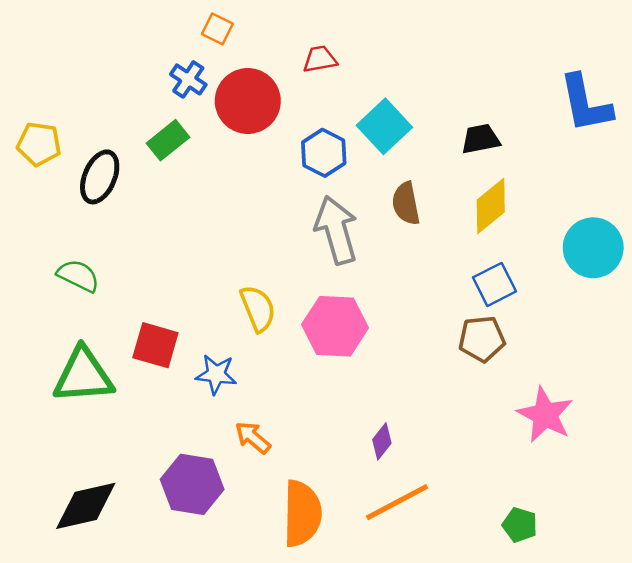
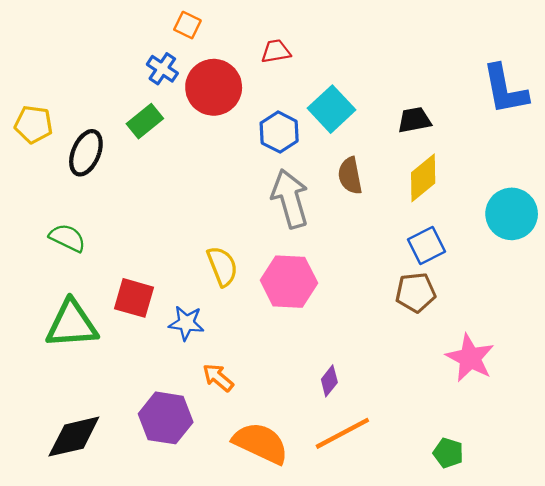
orange semicircle: (302, 513) -> (261, 443), turned -66

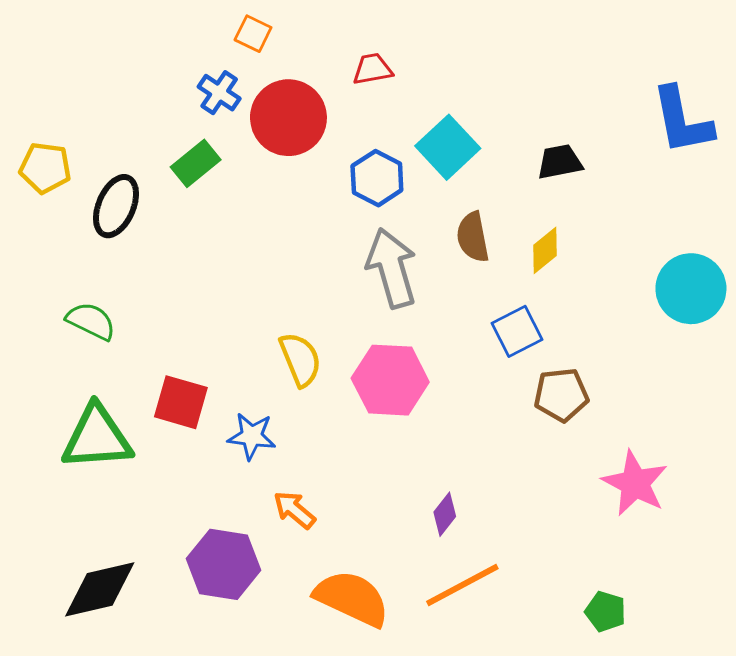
yellow diamond: (423, 178) -> (545, 250), moved, size x0.7
blue square: (426, 246) -> (517, 331), moved

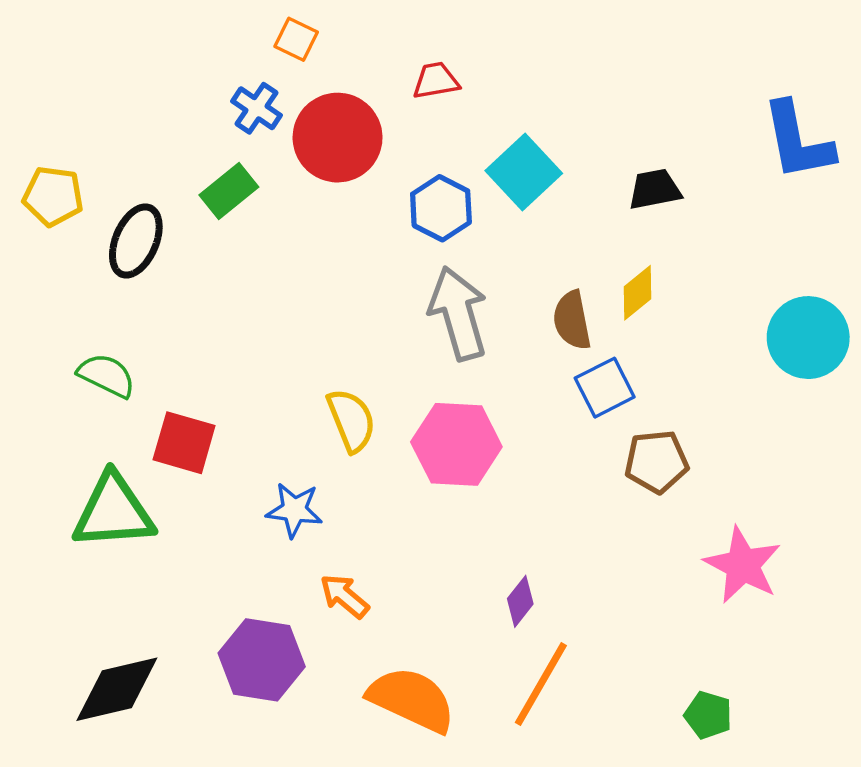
brown semicircle: (473, 237) -> (572, 320), moved
red square: (181, 402) -> (184, 443), moved
orange line: (462, 585) -> (541, 684), turned -32

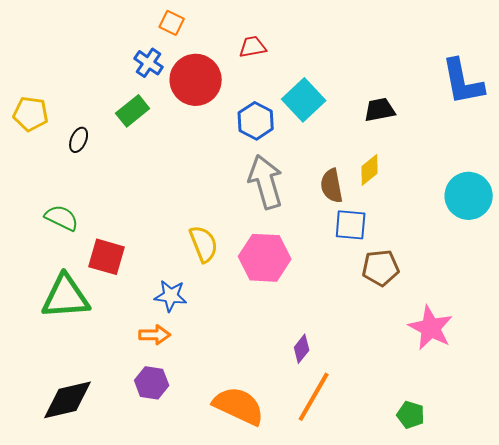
black ellipse: (136, 241) -> (79, 140), size x0.6
blue square: (605, 388) -> (351, 225), turned 32
orange arrow: (344, 596) -> (155, 335), moved, turned 140
purple hexagon: (262, 660) -> (152, 383), size x0.7

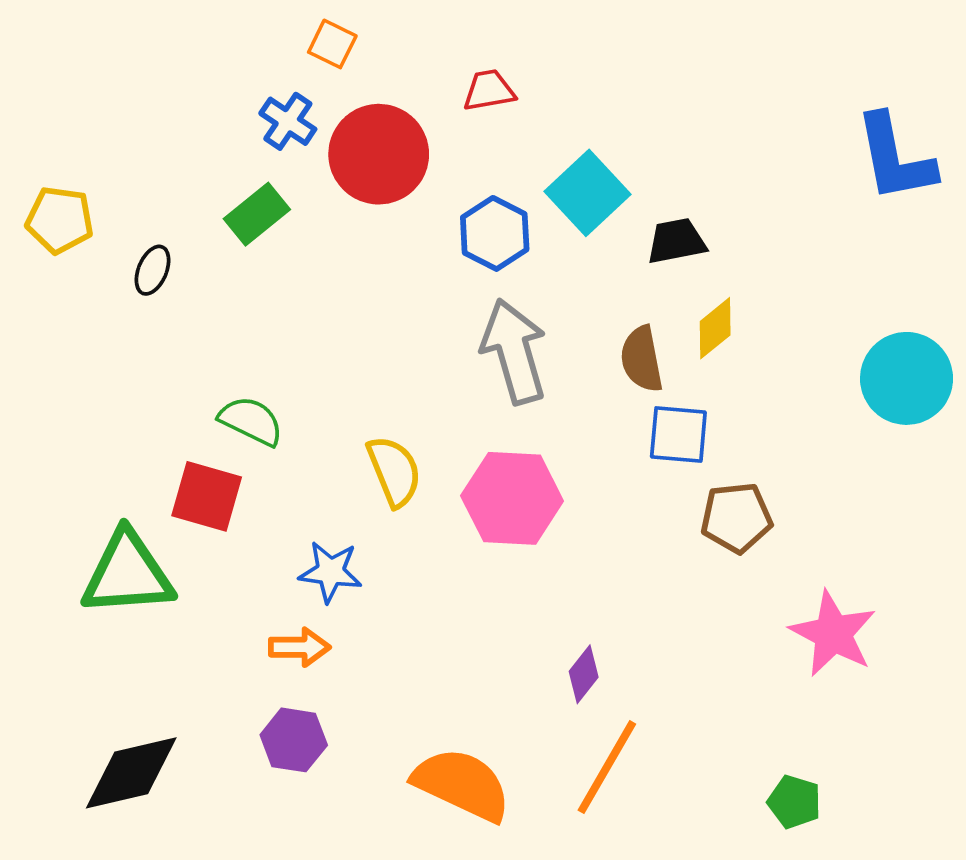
black trapezoid: (380, 110) -> (676, 241), moved
green semicircle: (62, 218) -> (251, 421), moved

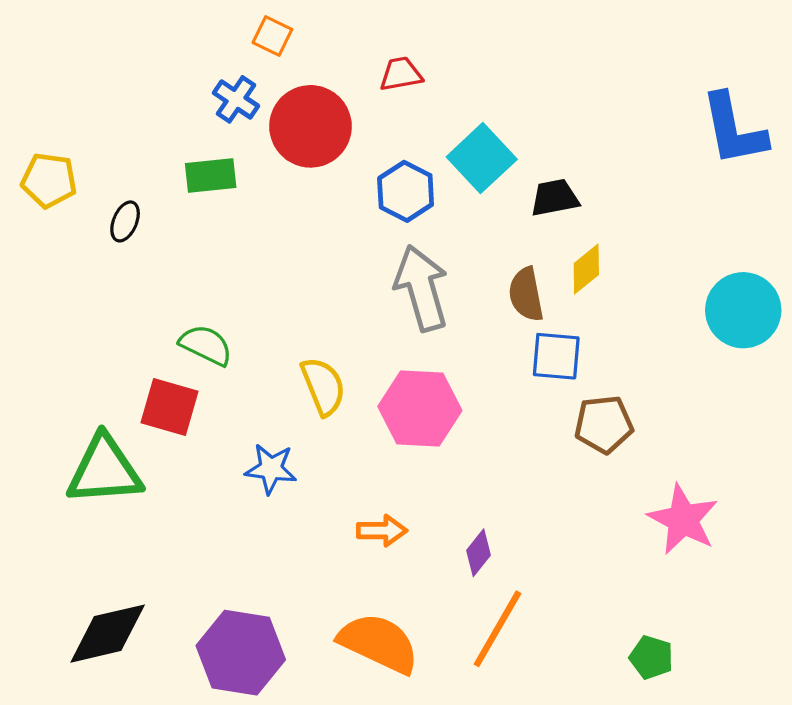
green rectangle: (257, 214) -> (211, 175), turned 33
orange arrow: (299, 647) -> (382, 531), moved
purple hexagon: (294, 740) -> (241, 653), moved, size x1.6

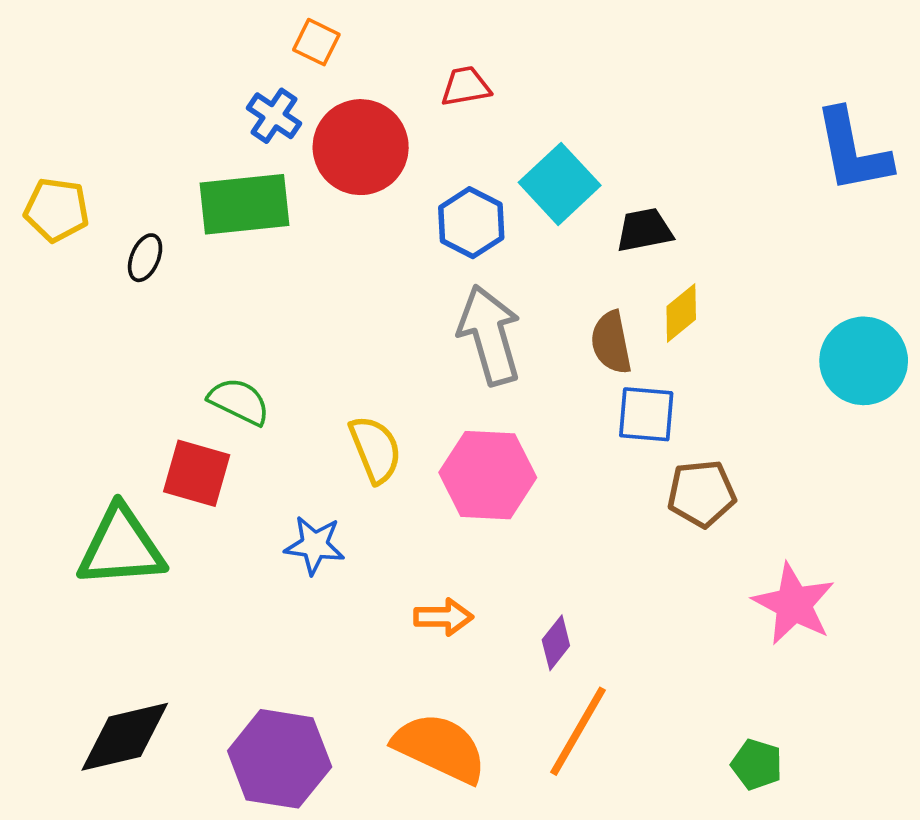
green rectangle: (211, 175) -> (245, 204), size x1.5

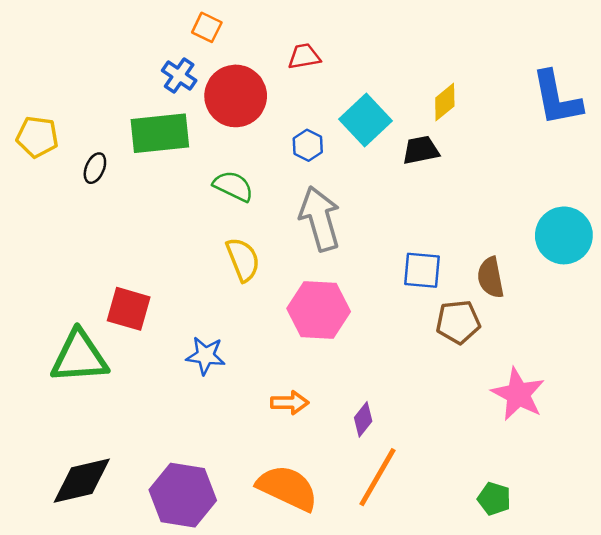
blue hexagon: (471, 223) -> (308, 145), size x0.7
yellow diamond: (681, 313) -> (445, 102), moved
brown semicircle: (611, 342) -> (491, 278), moved
green semicircle: (239, 401) -> (233, 186), moved
yellow semicircle: (375, 449) -> (243, 259), moved

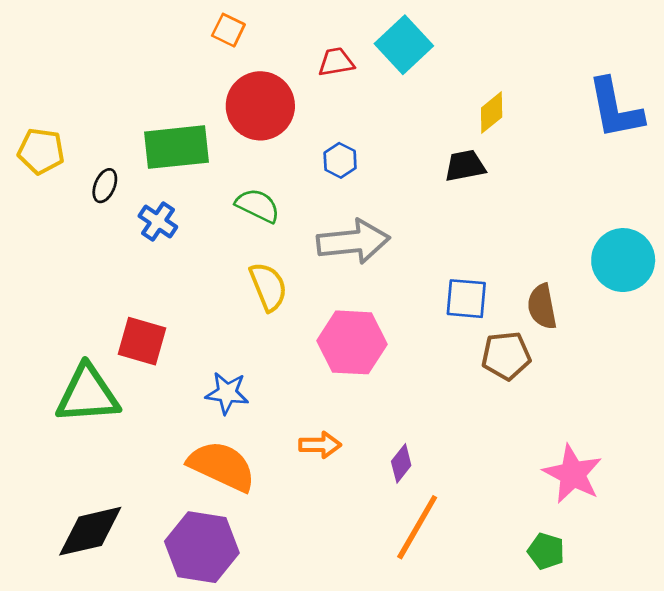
blue cross: (179, 76) -> (158, 222), moved
cyan square: (365, 120) -> (404, 45), moved
gray arrow: (320, 219) -> (353, 241), turned 100
pink star: (518, 394) -> (573, 474), moved
orange semicircle: (287, 488) -> (222, 466), moved

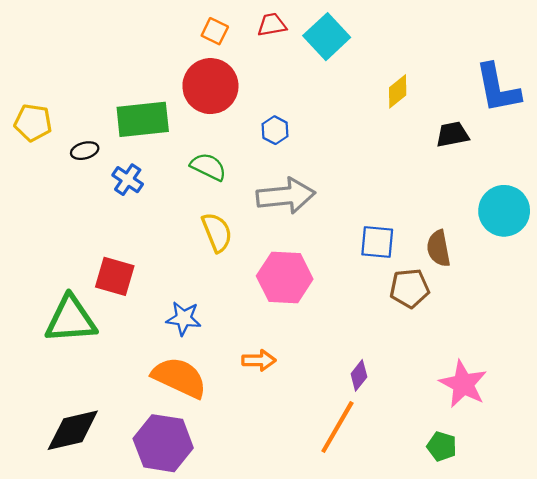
orange square: (228, 30) -> (215, 31), moved
red trapezoid: (336, 62) -> (272, 25), moved
black trapezoid: (465, 166) -> (452, 134), moved
black ellipse: (105, 186) -> (85, 151), turned 52
purple diamond: (401, 463) -> (359, 375), moved

